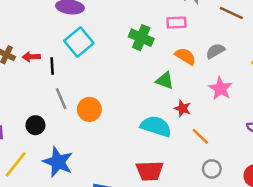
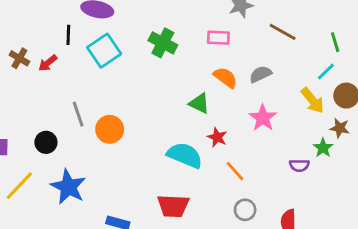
green cross: (141, 38) -> (163, 43), moved
red arrow: (31, 57) -> (48, 63), turned -42
black line: (52, 66) -> (68, 35), moved

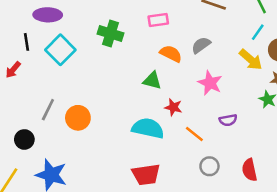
gray line: (78, 114) -> (48, 110), turned 55
purple semicircle: (299, 165) -> (228, 120), moved

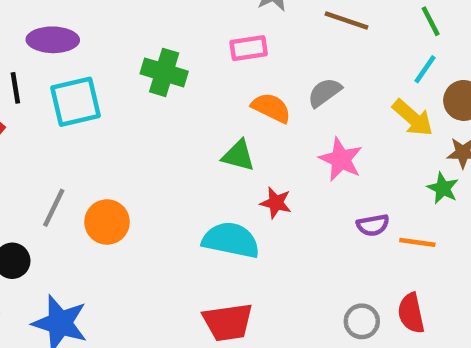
cyan square: (60, 50) -> (75, 102), turned 32
orange line: (194, 134) -> (417, 242), moved, turned -30
gray circle: (209, 166) -> (362, 321), moved

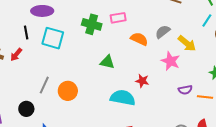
pink rectangle: (249, 48) -> (118, 18), moved
cyan square: (75, 102) -> (53, 38), turned 30
yellow arrow: (413, 118) -> (187, 43), moved
green triangle: (238, 156) -> (107, 62), moved

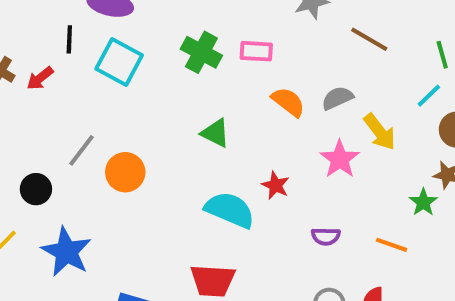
purple semicircle: (185, 90) -> (326, 236), moved

